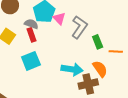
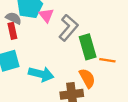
green rectangle: (98, 42) -> (88, 47), size x1.5
cyan arrow: (72, 69) -> (41, 74), moved

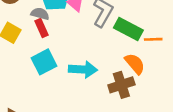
green rectangle: (88, 47) -> (128, 29), turned -35

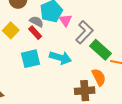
red rectangle: (42, 28) -> (35, 33), turned -32
cyan arrow: (83, 69) -> (60, 58), moved

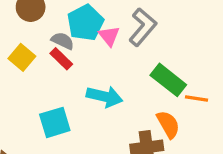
gray L-shape: (84, 32) -> (143, 27), moved
cyan square: (31, 59) -> (55, 122), moved

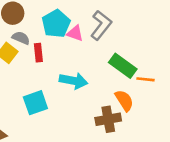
pink triangle: (109, 36) -> (75, 33), turned -30
gray semicircle: (63, 41) -> (21, 38), moved
red rectangle: (61, 59) -> (38, 53), turned 42

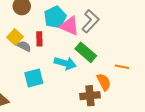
pink triangle: (75, 33) -> (69, 26), size x1.5
gray semicircle: (21, 38) -> (24, 46), moved
green rectangle: (123, 66) -> (86, 52), moved

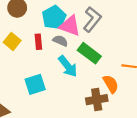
gray semicircle: (24, 46) -> (60, 41), moved
cyan arrow: (65, 63) -> (68, 66), turned 40

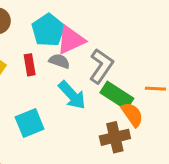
gray L-shape: (92, 19) -> (101, 66), moved
pink triangle: (70, 26) -> (71, 40), turned -40
green rectangle: (89, 53) -> (117, 95), moved

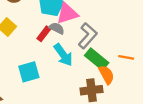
red rectangle: (30, 65) -> (44, 34), moved, turned 40

